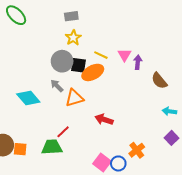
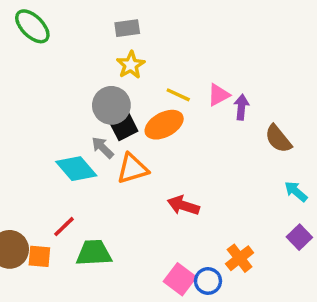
pink triangle: (124, 55) -> (219, 95), turned 32
black square: (78, 65) -> (124, 126), moved, turned -35
cyan diamond: (28, 98) -> (76, 169), moved
cyan arrow: (169, 111) -> (296, 191), turned 32
red line: (63, 132) -> (64, 227), moved

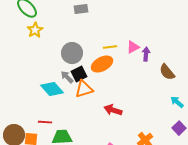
yellow star: (131, 65) -> (35, 30), moved
yellow line: (178, 95) -> (110, 47), turned -32
black square: (124, 126) -> (79, 74), moved
red line: (64, 227) -> (45, 122), turned 48

